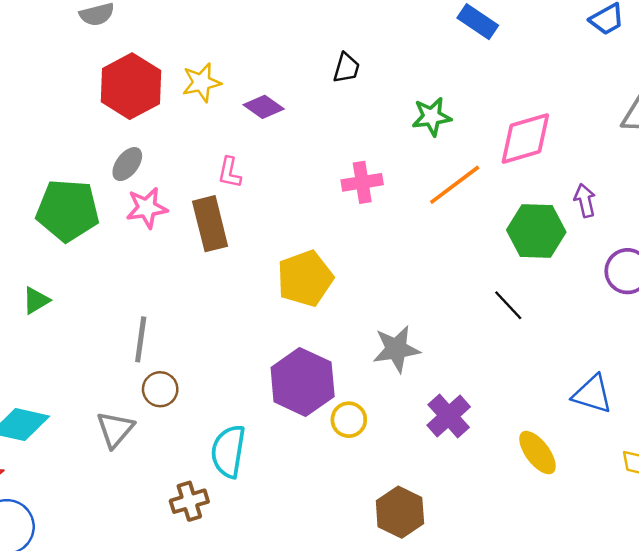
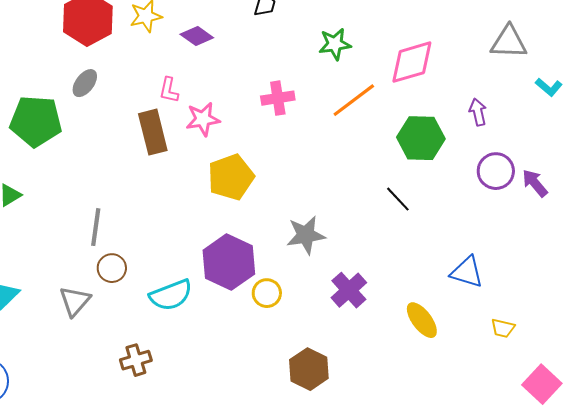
purple arrow: (585, 201) -> (478, 112), moved
pink star: (147, 208) -> (203, 119), moved
cyan semicircle: (228, 451) -> (171, 295), moved, turned -120

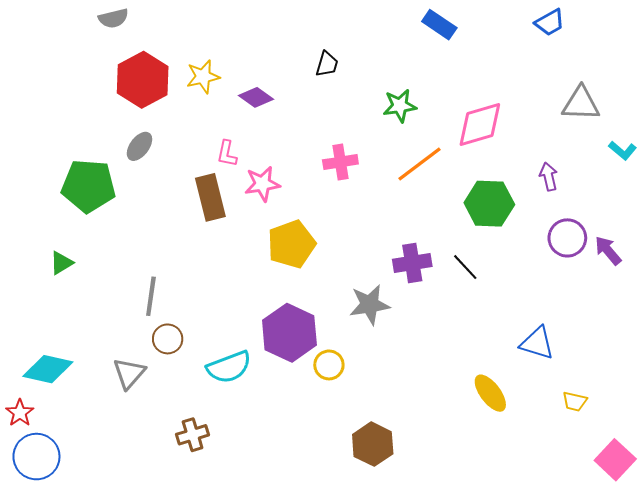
purple cross: (349, 290) -> (412, 263), moved, turned 33

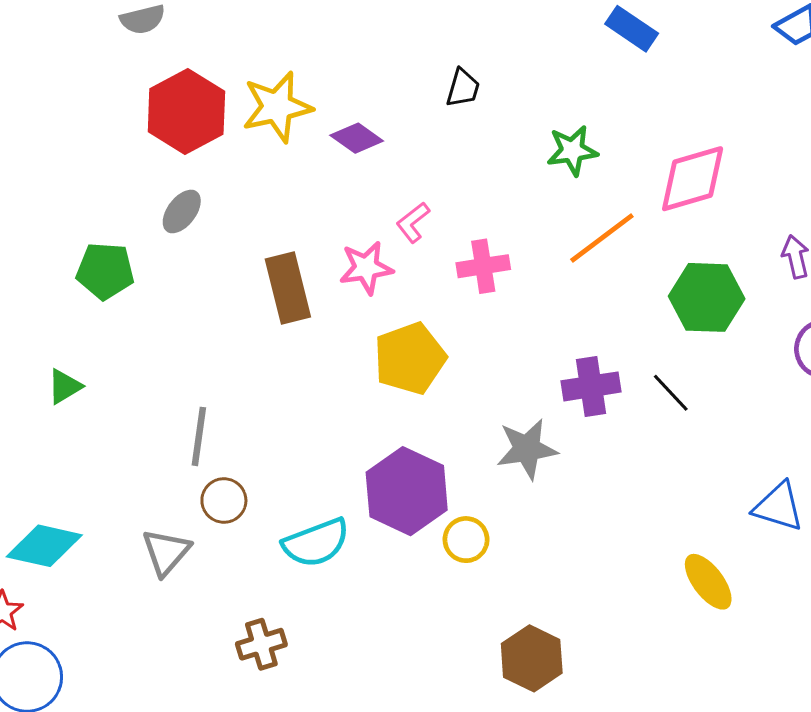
yellow star: (203, 77) -> (277, 107), size x1.4
pink L-shape: (227, 154) -> (413, 222), moved, turned 40
pink cross: (340, 162) -> (483, 266), moved
green pentagon: (88, 186) -> (105, 271), size x0.7

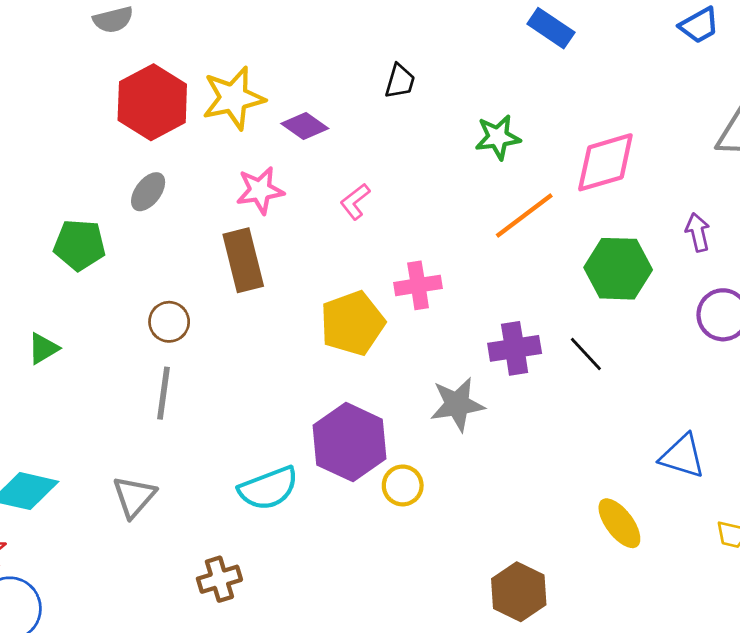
pink cross: (483, 266) -> (418, 285), moved
pink star: (366, 268) -> (260, 190), moved
brown circle: (224, 501) -> (169, 322), moved
brown hexagon: (532, 658) -> (519, 592), moved

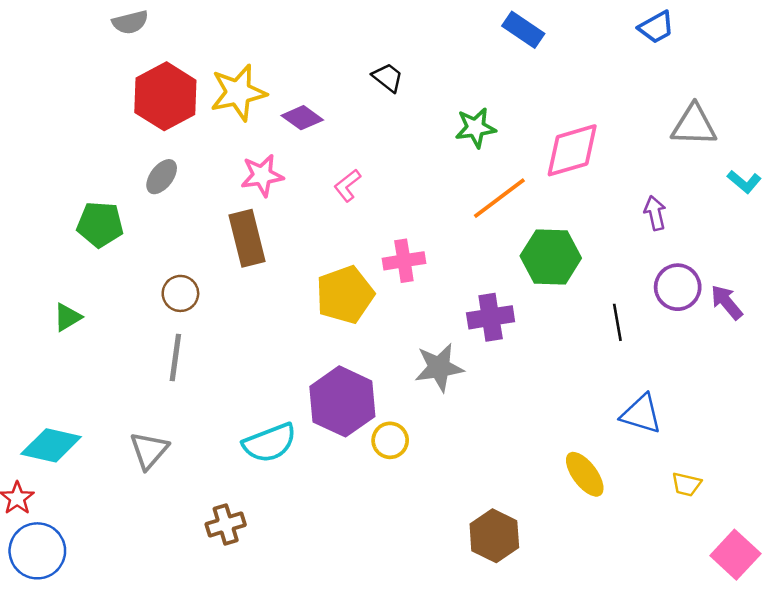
black trapezoid: (400, 81) -> (388, 77), turned -68
green hexagon: (618, 269) -> (551, 257), moved
black line: (586, 354) -> (617, 322), moved, turned 33

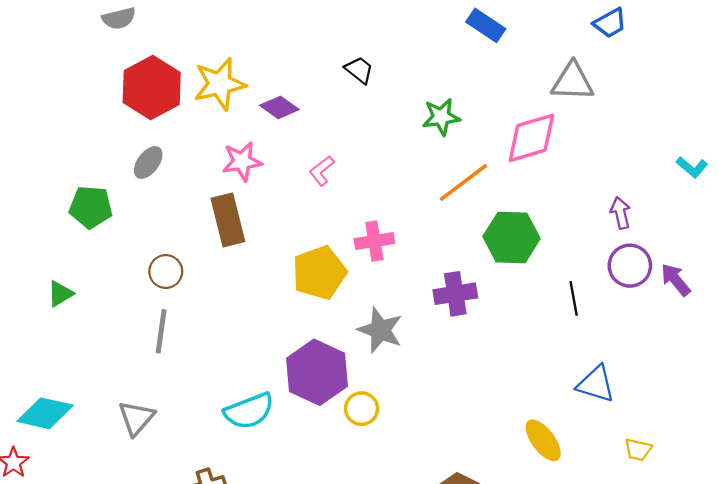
gray triangle: (694, 125) -> (572, 82), moved
purple arrow: (655, 213) -> (621, 213), moved
gray star: (439, 368) -> (380, 330), moved, turned 30

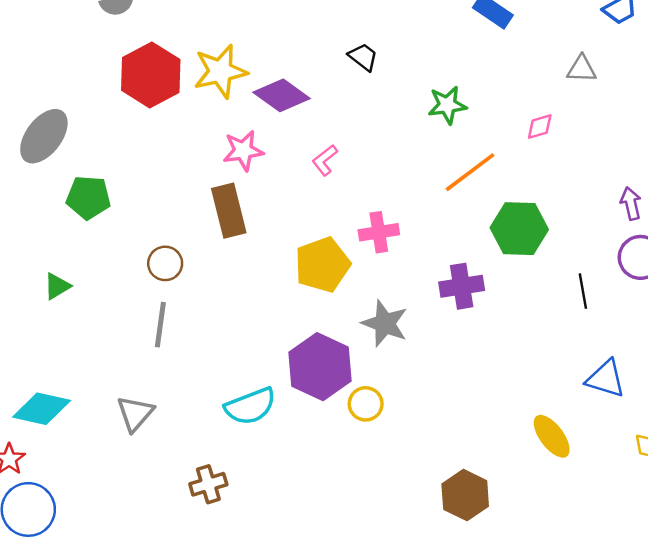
gray triangle: (572, 82) -> (582, 69), size x0.7
purple diamond: (279, 107) -> (282, 95), size x1.4
pink diamond: (531, 138) -> (540, 127), size x0.5
gray ellipse: (148, 163) -> (44, 136), moved, size x1.6

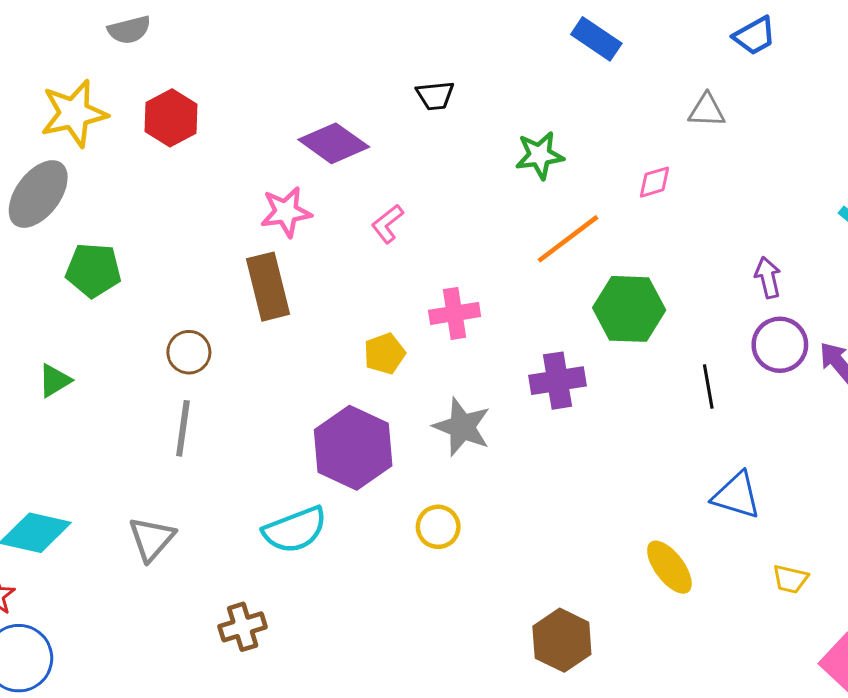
black trapezoid: (363, 57) -> (435, 96), turned 136
yellow star: (220, 71) -> (74, 113), moved
red hexagon: (151, 75) -> (171, 118), size x0.7
yellow pentagon: (322, 265) -> (384, 354), size x0.6
purple hexagon: (320, 367) -> (353, 448), moved

